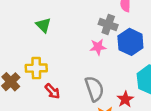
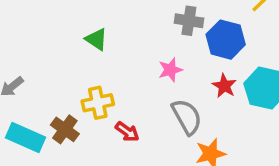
pink star: (98, 47) -> (170, 70), moved
red star: (125, 99) -> (224, 86), moved

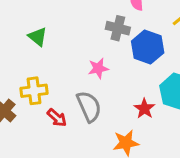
red star: (224, 86) -> (144, 109), moved
gray semicircle: (187, 117) -> (89, 106), moved

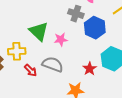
green triangle: (38, 37) -> (39, 31), moved, size x1.5
gray semicircle: (89, 106) -> (53, 64), turned -50

